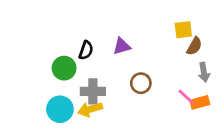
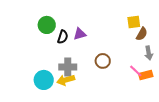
purple triangle: (122, 46) -> (80, 34), moved
green circle: (64, 68) -> (47, 25), moved

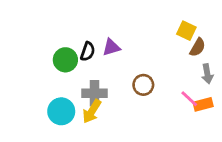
yellow square: (134, 22) -> (186, 31), turned 32
green circle: (47, 25) -> (65, 60), moved
yellow arrow: (66, 80) -> (92, 111), turned -42

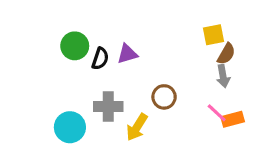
yellow square: (186, 31) -> (213, 35), turned -36
green circle: (65, 60) -> (75, 46), moved
gray arrow: (207, 74) -> (223, 76), moved
yellow arrow: (92, 111) -> (137, 127), moved

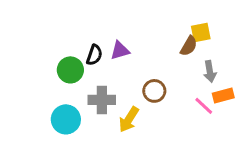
green circle: (75, 46) -> (70, 70), moved
brown semicircle: (226, 54) -> (189, 46), moved
orange rectangle: (233, 119) -> (223, 95), moved

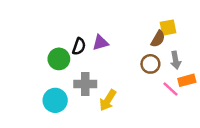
brown circle: (154, 91) -> (150, 64), moved

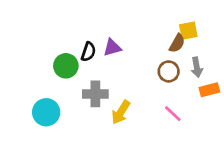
pink line: (171, 89) -> (173, 114), moved
cyan circle: (55, 100) -> (46, 112), moved

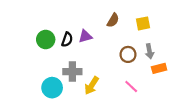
brown semicircle: (177, 43) -> (113, 20), moved
green circle: (66, 66) -> (46, 39), moved
cyan circle: (46, 112) -> (52, 88), moved

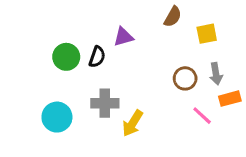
brown semicircle: (113, 20) -> (173, 17), moved
purple triangle: (85, 36) -> (123, 37), moved
pink line: (131, 87) -> (202, 116), moved
cyan circle: (52, 88) -> (57, 117), moved

